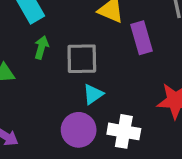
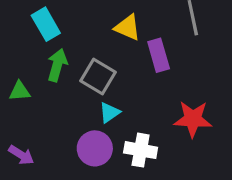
green arrow: (41, 47) -> (57, 65), size x1.4
gray square: (82, 59) -> (98, 77), turned 32

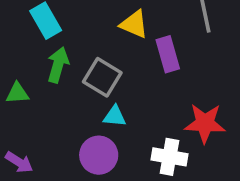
cyan triangle: (109, 112) -> (115, 116), turned 40
white cross: (141, 150) -> (169, 157), moved

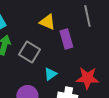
cyan triangle: (115, 116) -> (50, 74), moved, turned -40

